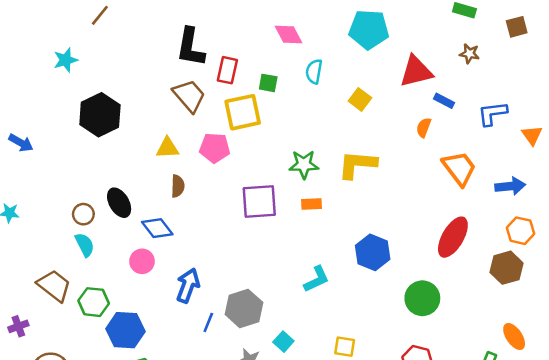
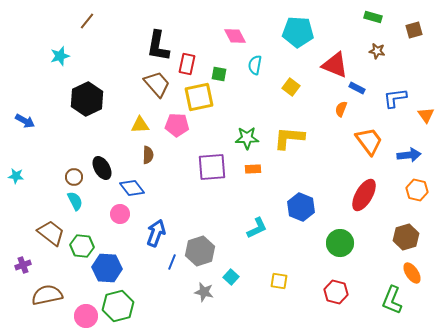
red triangle: (416, 71) -> (335, 65), turned 36
brown hexagon: (506, 268) -> (406, 237), moved

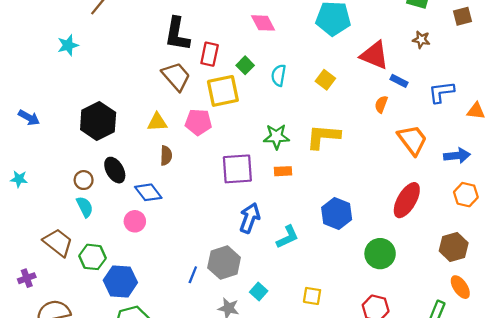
cyan semicircle: (255, 65) -> (279, 75), moved
green square: (219, 74) -> (245, 65), turned 35
black hexagon: (87, 99) -> (98, 121), moved
orange triangle: (426, 115) -> (476, 111), turned -48
blue arrow: (156, 233) -> (250, 218), moved

